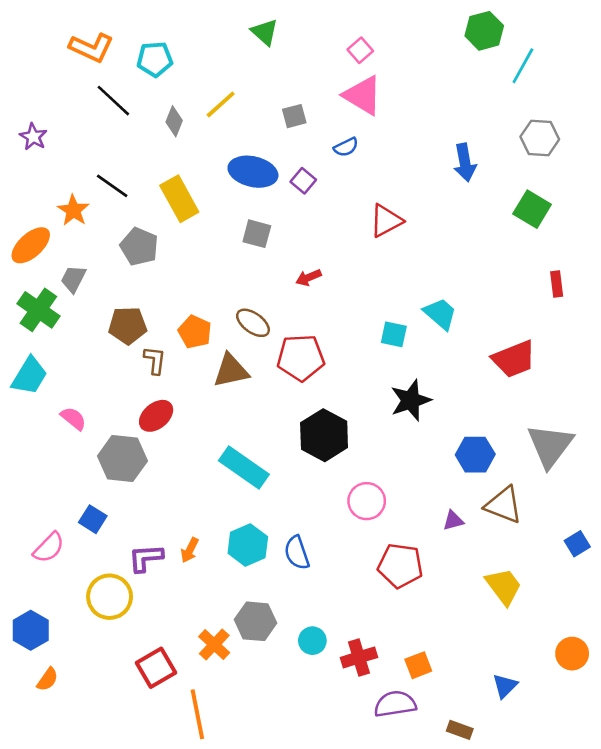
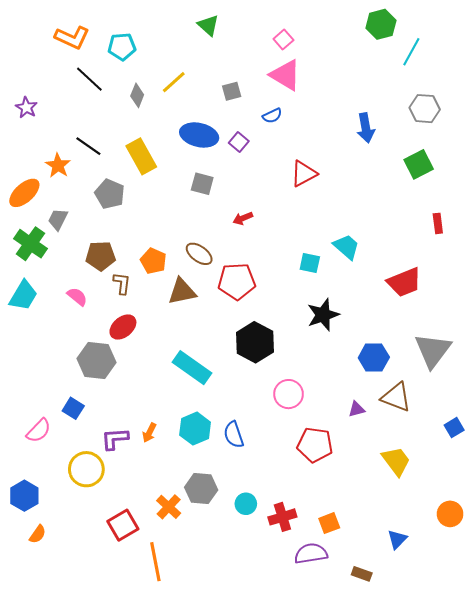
green square: (532, 209) -> (419, 164), turned 32
pink semicircle: (73, 418) -> (77, 297), moved

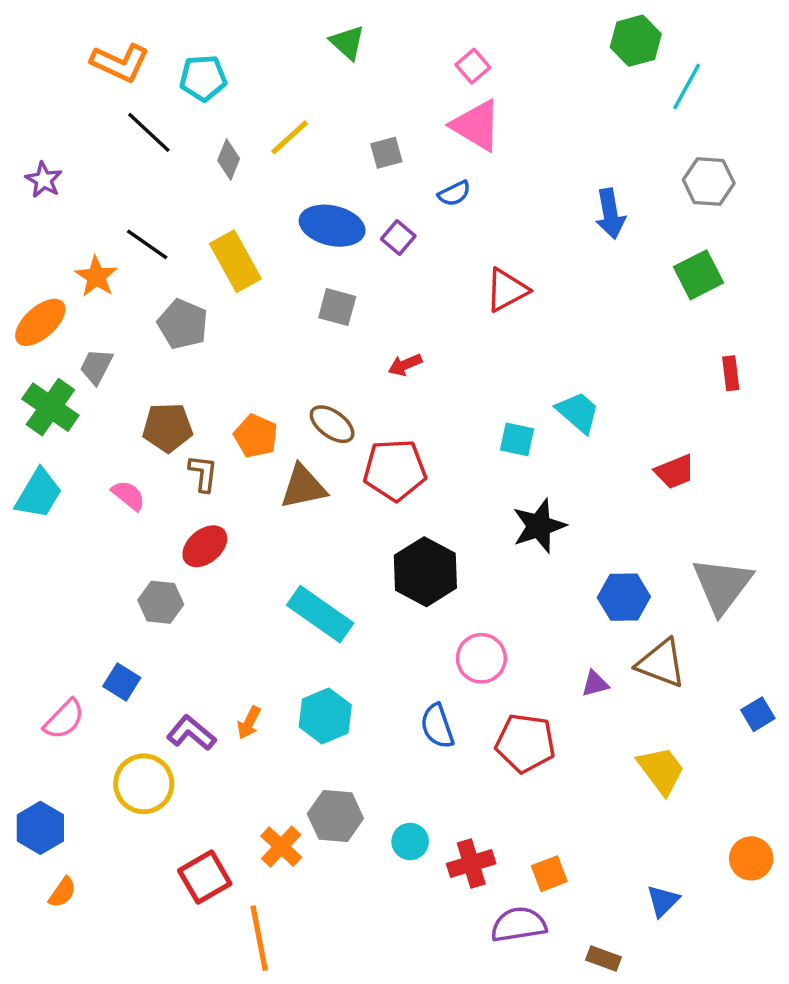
red trapezoid: (404, 282) -> (675, 472), size x0.7
gray hexagon: (97, 361) -> (161, 602), size x0.7
blue semicircle: (234, 435) -> (437, 726), moved
purple L-shape: (115, 439) -> (191, 733), turned 44

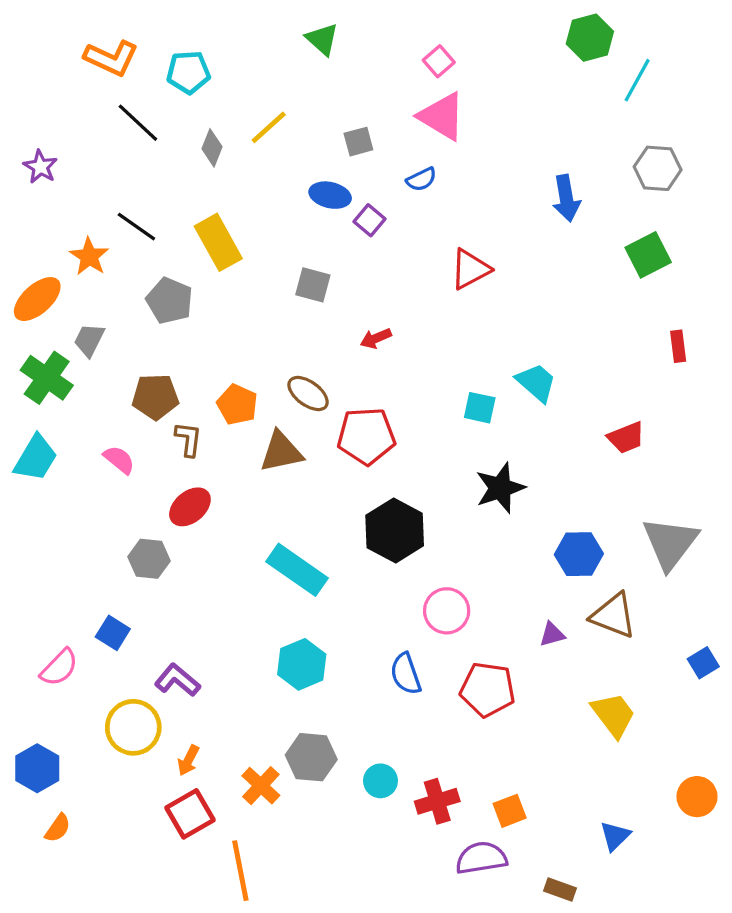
blue ellipse: (332, 226) -> (330, 195), moved, size x0.7
orange arrow: (249, 723) -> (188, 760), moved

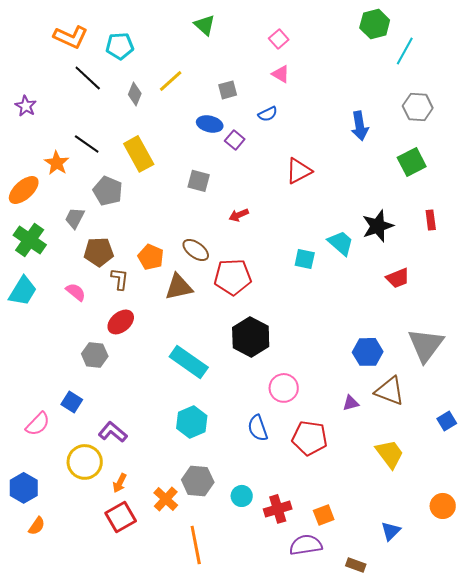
pink triangle: (442, 116) -> (281, 74), size x0.6
gray trapezoid: (89, 340) -> (75, 218), moved
black star: (500, 488) -> (378, 226), moved
orange line: (240, 871) -> (196, 545), moved

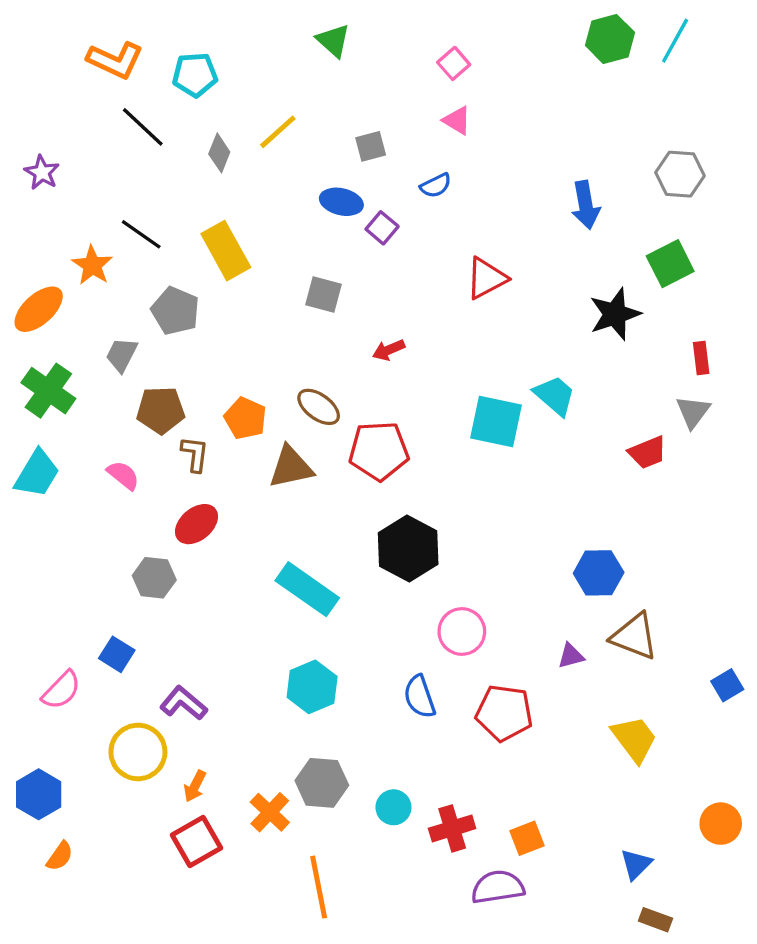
cyan line: (405, 51) -> (675, 41), moved
black star: (378, 226) -> (615, 314), moved
cyan square: (305, 259) -> (496, 422), size x1.6
gray triangle: (426, 345) -> (693, 412), moved, size x0.6
brown rectangle: (356, 565) -> (656, 920), moved

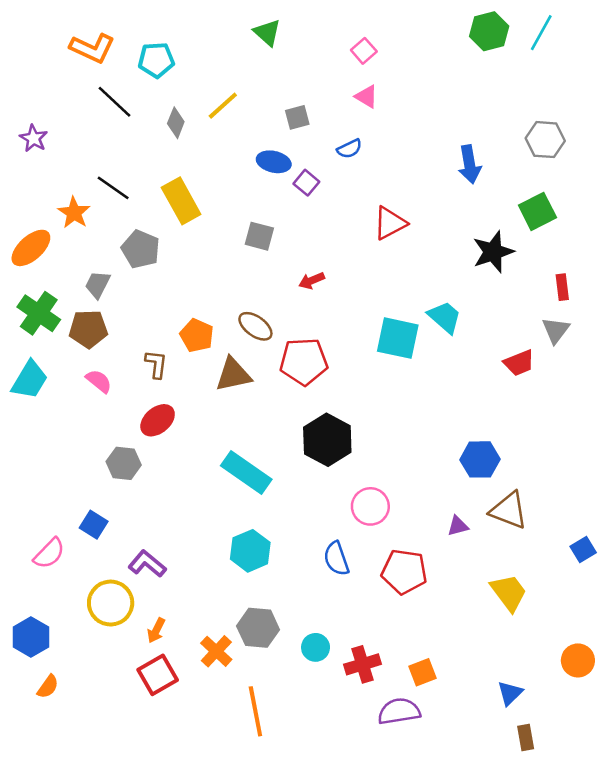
brown pentagon: (161, 410) -> (88, 329), moved
brown rectangle: (656, 920) -> (526, 737), turned 60

